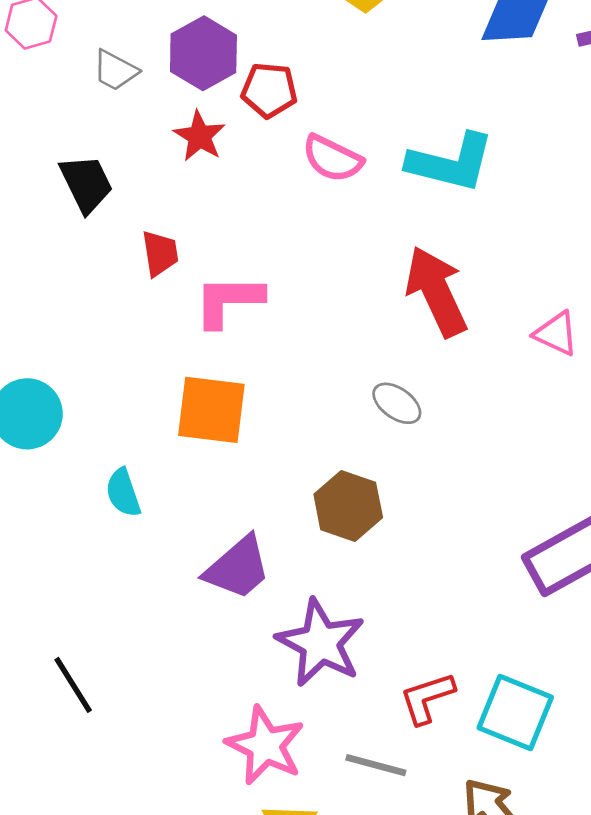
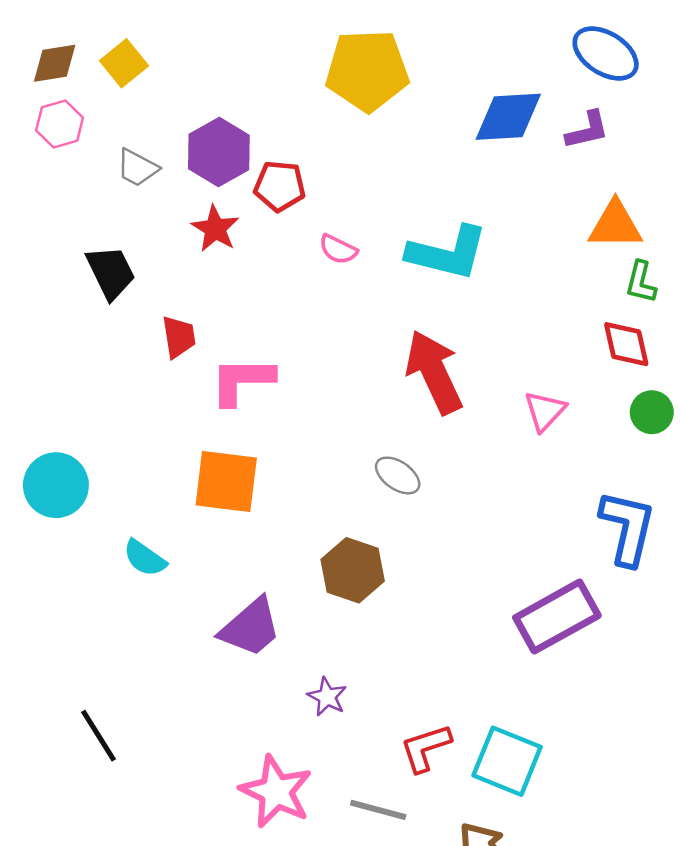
pink semicircle: (332, 159) -> (338, 249), size x0.7
pink triangle: (556, 334) -> (545, 411), turned 48
cyan semicircle: (123, 493) -> (145, 558), turned -36
purple star: (321, 643) -> (327, 697), size x0.5

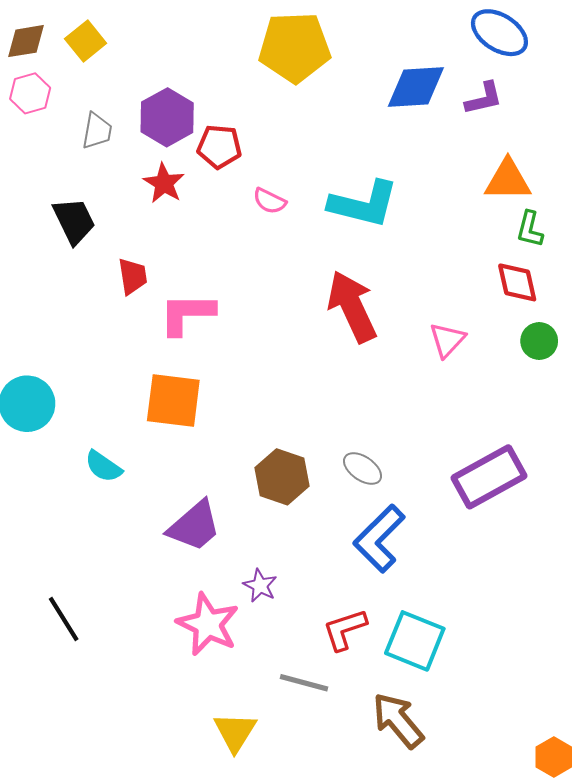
gray trapezoid: (137, 168) -> (97, 131), turned -108
gray ellipse: (398, 475) -> (363, 469), moved
blue L-shape: (627, 528) -> (379, 539), moved, turned -148
purple rectangle: (557, 617) -> (489, 477), moved
pink star: (276, 792) -> (208, 624), moved

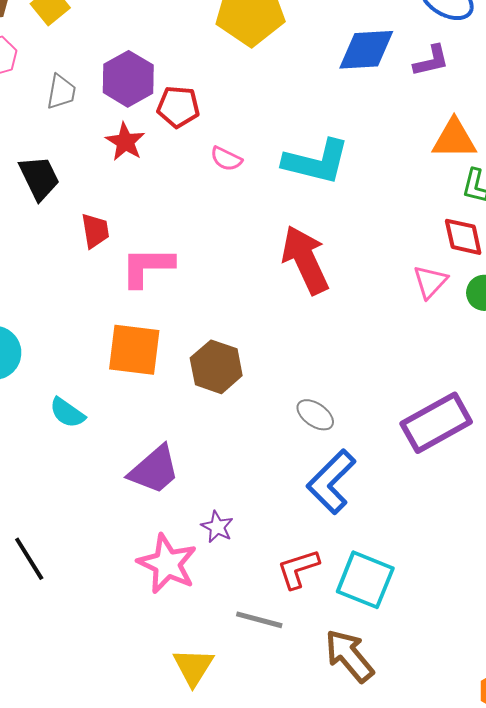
pink triangle: (447, 340) -> (430, 282), moved
brown hexagon: (282, 477) -> (216, 367), moved

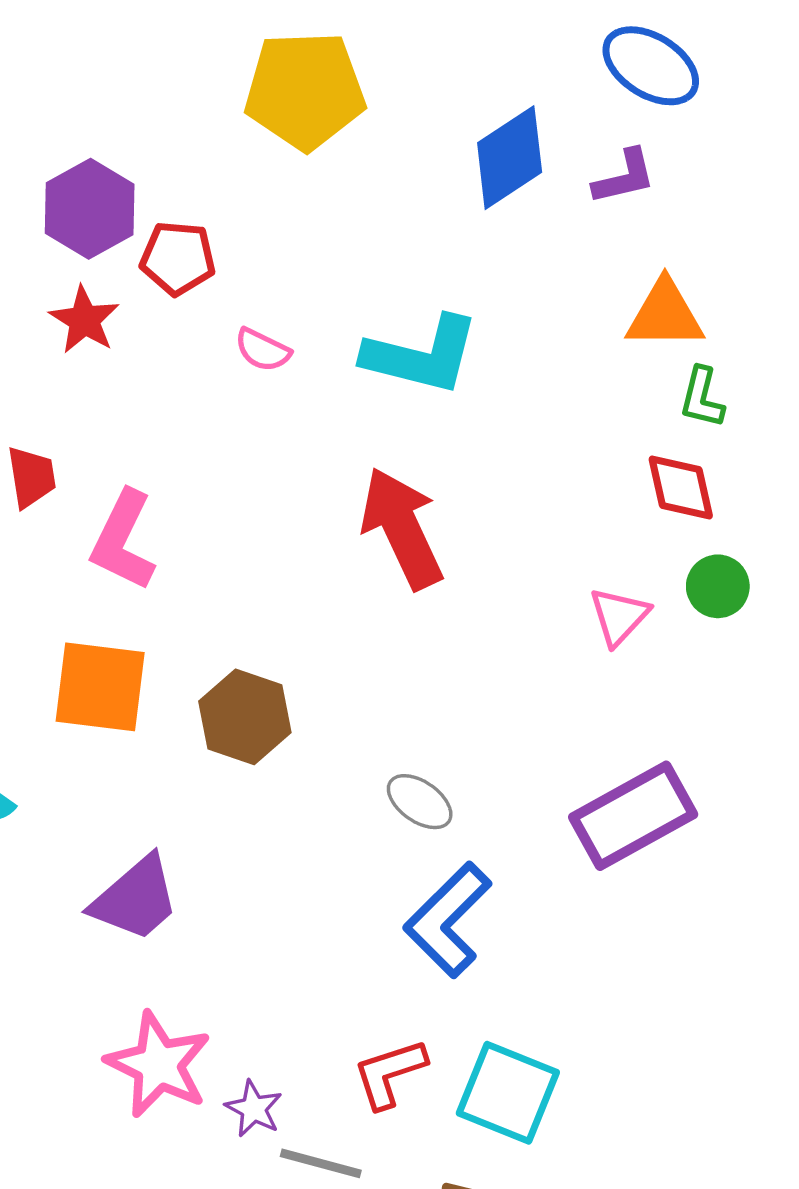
blue diamond: (366, 50) -> (510, 158), turned -30
pink L-shape: (147, 267) -> (123, 540), turned -64
pink triangle: (430, 282) -> (619, 616), moved
purple star: (217, 527) -> (254, 1109), moved

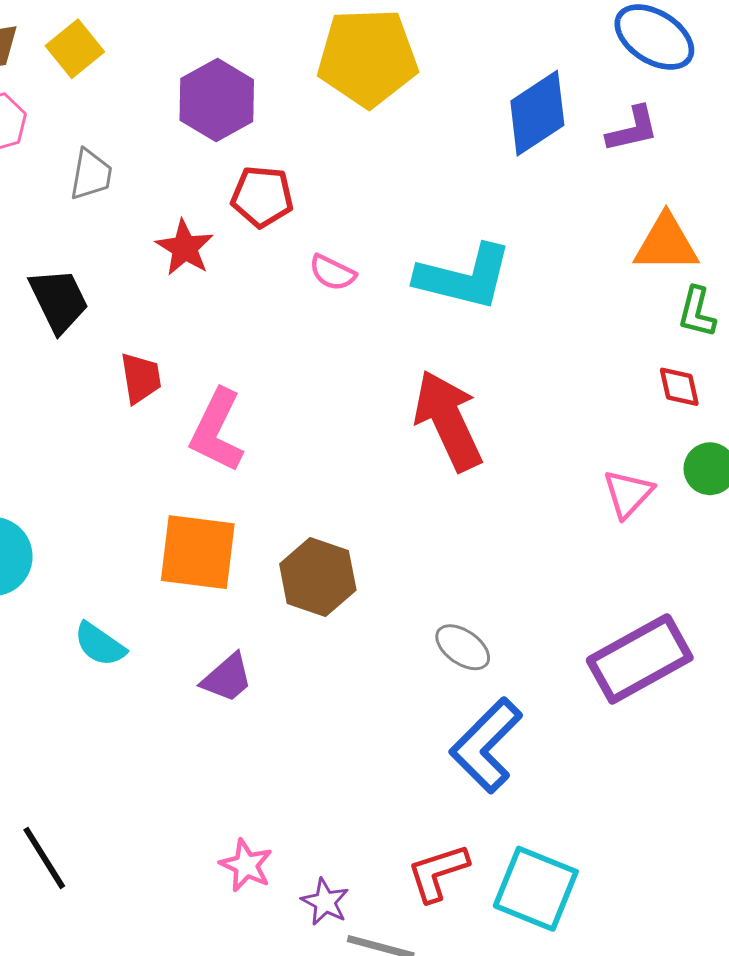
purple hexagon: (90, 209) -> (217, 100), moved
red diamond: (681, 488) -> (679, 387), size x0.7
purple trapezoid: (135, 899) -> (227, 678), moved, size x0.7
pink star: (158, 1065) -> (246, 865), size x0.6

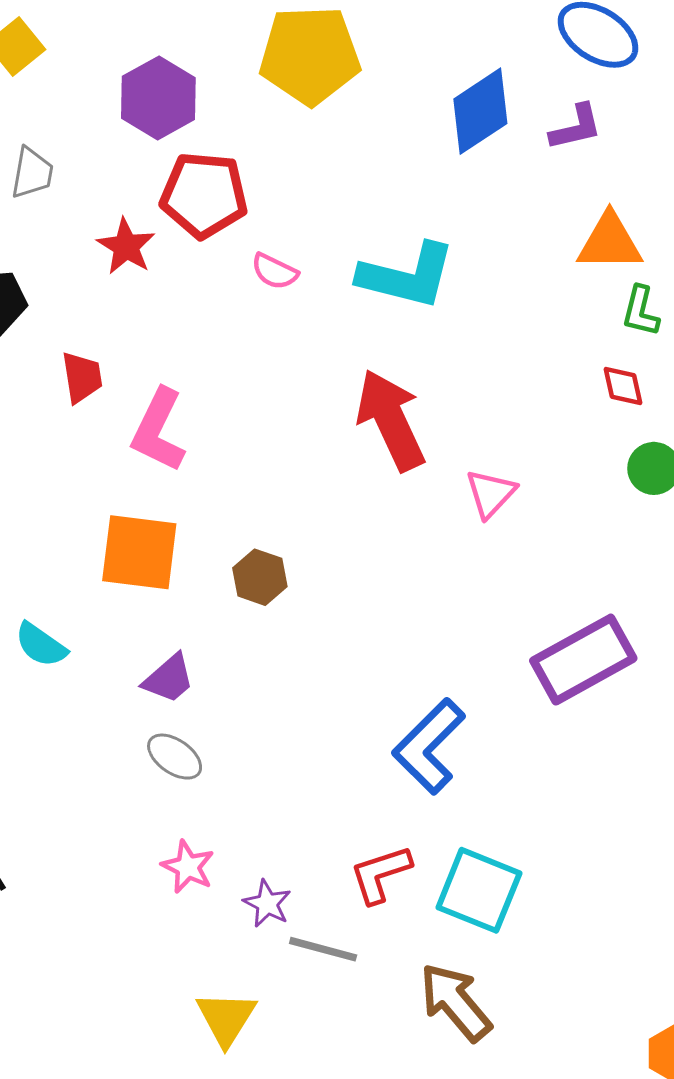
red pentagon: (262, 197) -> (204, 195), size x1.4
pink triangle: (628, 494) -> (491, 493), moved
brown hexagon: (318, 577) -> (260, 577), size x0.7
gray ellipse: (463, 647) -> (175, 757), moved

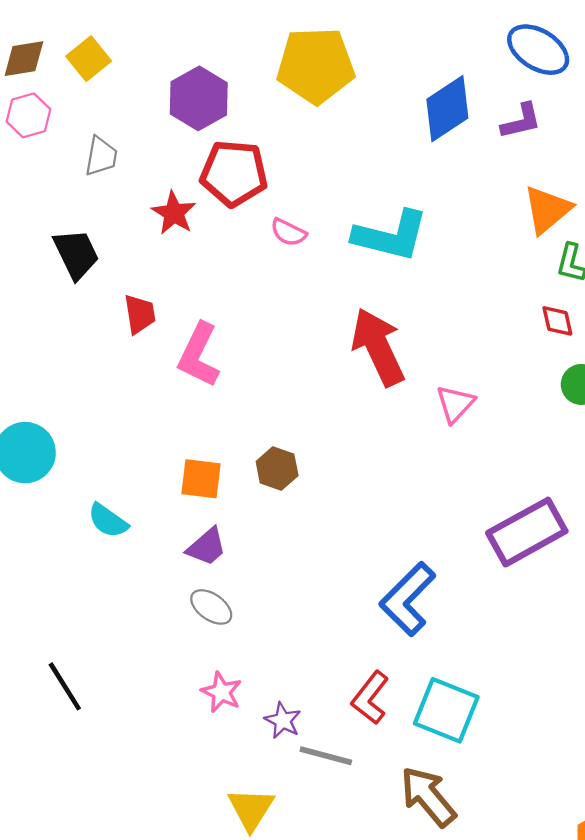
orange triangle: (610, 242) -> (547, 210), turned -40
orange square: (139, 552) -> (201, 479), moved, size x0.7
red L-shape: (380, 874) -> (370, 698), turned -34

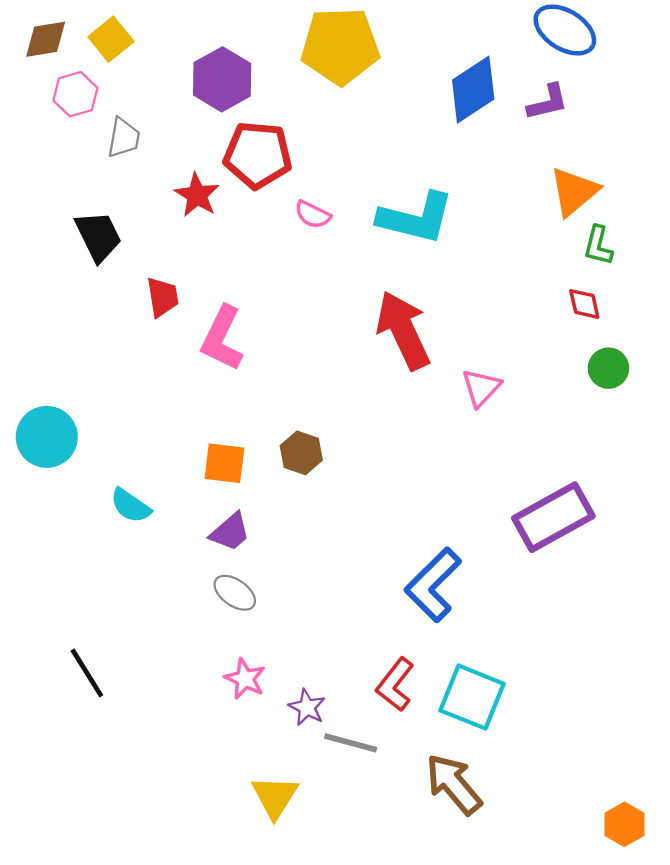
pink hexagon: (28, 115) -> (75, 94), moved

